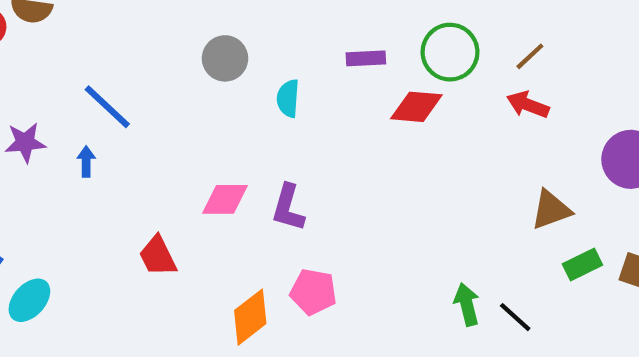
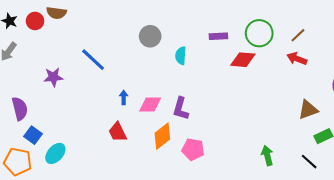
blue arrow: (86, 161) -> (124, 97), moved
orange diamond: (250, 317) -> (162, 136), moved
black line: (515, 317) -> (309, 162), moved

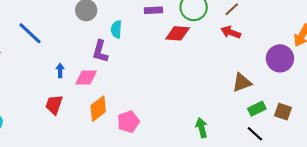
purple L-shape: (181, 109) -> (100, 51), moved
red trapezoid: (118, 132) -> (54, 105), turned 45
pink pentagon: (193, 149) -> (128, 122), turned -30
black line: (309, 162) -> (255, 134), moved

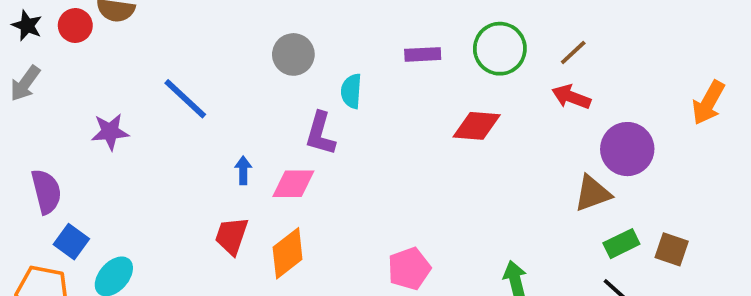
red diamond: (178, 33) -> (477, 126), moved
purple circle: (280, 58) -> (627, 149), moved
orange diamond: (98, 109) -> (288, 253), moved
pink pentagon: (128, 122) -> (409, 269), moved

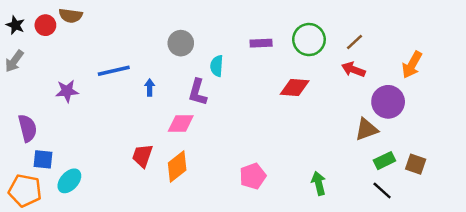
blue line: (185, 99) -> (114, 71), turned -56
orange arrow: (708, 103) -> (412, 65), moved
blue arrow: (243, 170) -> (150, 87), moved
blue square: (71, 242) -> (43, 159), turned -30

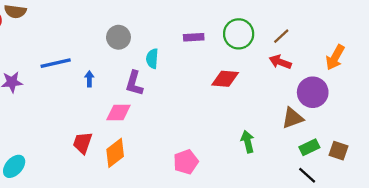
green arrow: (319, 183) -> (248, 142), moved

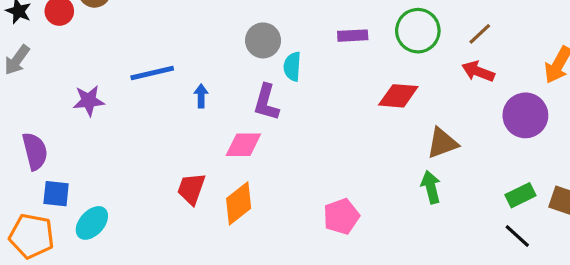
gray circle: (118, 37) -> (263, 40), moved
brown triangle: (292, 118) -> (442, 143), moved

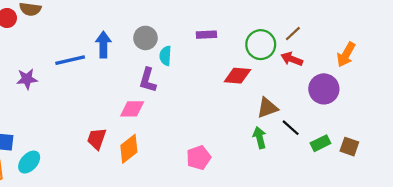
green circle: (418, 31) -> (261, 45), moved
blue arrow: (201, 96) -> (103, 45), moved, size x1.6
black line: (517, 236) -> (291, 128), moved

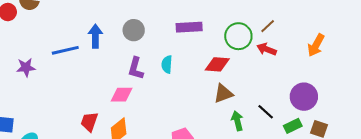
purple rectangle: (206, 35) -> (189, 27), size x1.4
cyan semicircle: (165, 56) -> (167, 64), moved
purple circle: (324, 89) -> (304, 97), moved
brown triangle: (267, 108) -> (223, 94), moved

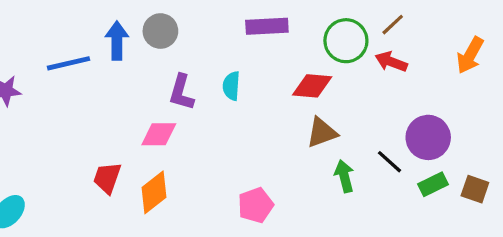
gray circle: (134, 30) -> (160, 31), moved
purple circle: (304, 97) -> (428, 137), moved

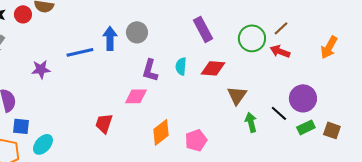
purple rectangle: (267, 26) -> (203, 29), turned 65
red diamond: (312, 86) -> (213, 68), moved
brown triangle: (322, 133) -> (237, 95), turned -35
orange diamond: (154, 192) -> (161, 132), moved

